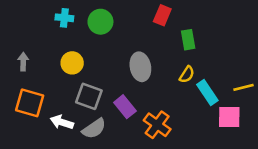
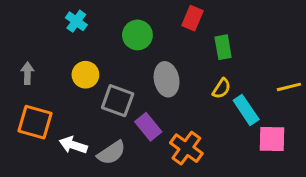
cyan cross: (64, 18) -> (76, 21), turned 30
green circle: (100, 22) -> (137, 35), moved
yellow line: (243, 87) -> (289, 87), moved
gray square: (89, 96) -> (118, 101), moved

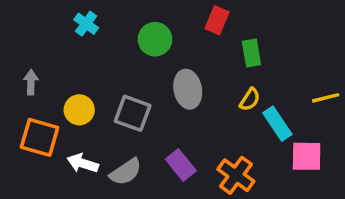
yellow circle: (85, 75) -> (79, 110), moved
purple rectangle: (148, 127) -> (181, 165), moved
orange cross: (186, 148) -> (236, 175), moved

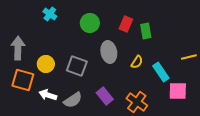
red rectangle: (217, 20) -> (126, 24), moved
gray arrow: (31, 82) -> (18, 48), size x1.6
yellow semicircle: (250, 100) -> (137, 62), moved

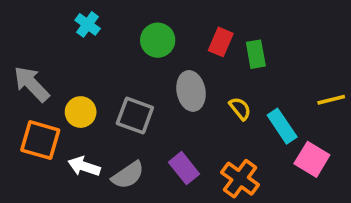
gray arrow: (18, 48) -> (32, 84), turned -45
yellow semicircle: (137, 62) -> (240, 109), turned -72
pink square: (178, 91) -> (312, 159), turned 30

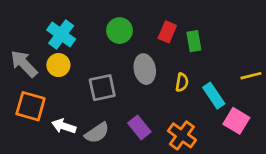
cyan cross: (88, 24) -> (61, 35), moved, size x1.5
yellow semicircle: (240, 109) -> (182, 82), turned 48
yellow circle: (81, 112) -> (58, 65), moved
gray square: (135, 116) -> (102, 88), turned -32

